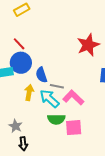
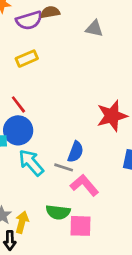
blue semicircle: (41, 75) -> (76, 152), moved, turned -147
yellow arrow: (29, 92) -> (22, 222), moved
cyan arrow: (49, 99) -> (31, 163), moved

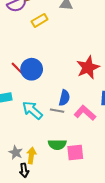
yellow rectangle: (27, 59) -> (40, 20), moved
blue circle: (18, 130) -> (32, 69), moved
pink L-shape: (84, 185) -> (85, 113), moved

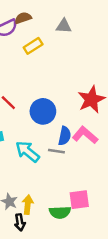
blue circle: (32, 69) -> (43, 111), moved
pink L-shape: (85, 113) -> (85, 135), moved
green semicircle: (57, 144) -> (60, 212), moved

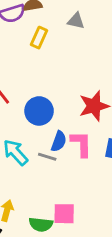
yellow rectangle: (33, 46) -> (39, 38), turned -42
pink L-shape: (85, 135) -> (81, 144), turned 40

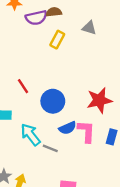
blue semicircle: (59, 141) -> (68, 128), turned 42
gray line: (47, 157) -> (50, 148), moved

